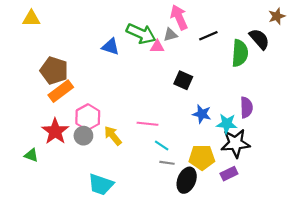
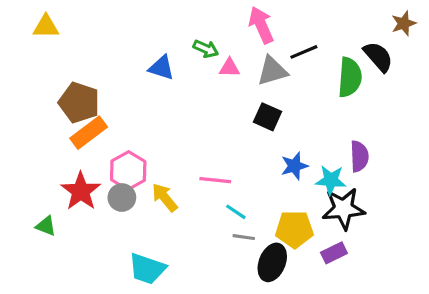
green arrow: (141, 34) -> (206, 49), size x0.6
gray triangle: (170, 35) -> (272, 71), moved, size x1.5
blue star: (202, 114) -> (294, 166), turned -30

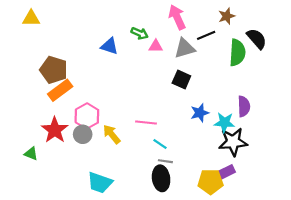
brown star: (404, 23) -> (227, 16), moved
yellow pentagon: (294, 229) -> (210, 182), moved
black ellipse: (272, 262) -> (161, 178), moved, turned -30

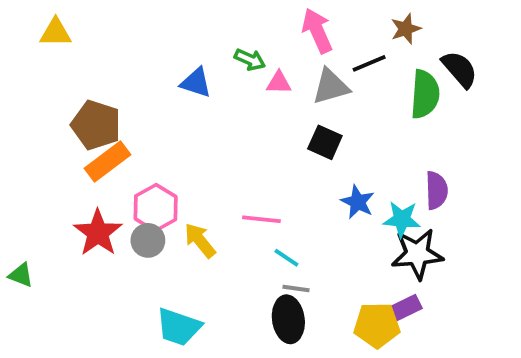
blue star: (200, 113) -> (358, 202), turned -30
green triangle: (31, 154) -> (21, 275), moved

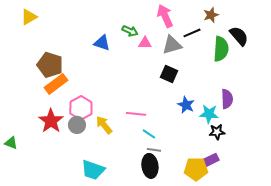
yellow triangle: (56, 33) -> (29, 17), turned -30
black star: (417, 254) -> (217, 132), size x0.6

